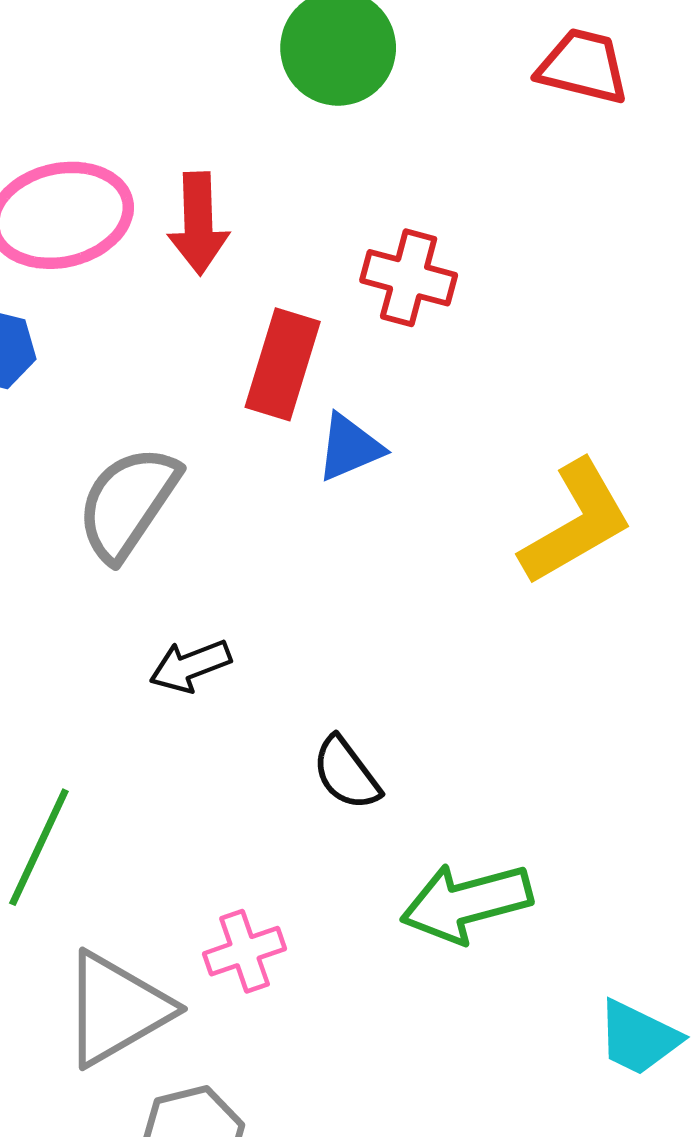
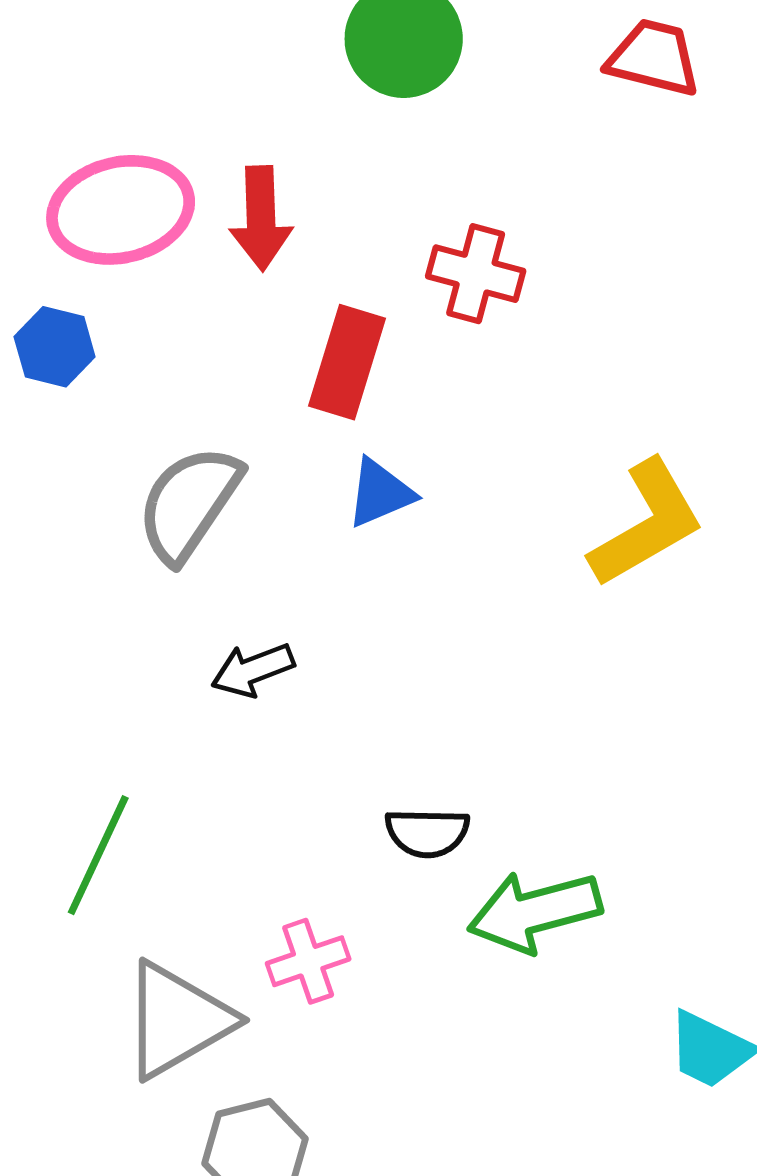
blue triangle: (350, 448) -> (380, 493), moved
black semicircle: (346, 773) -> (427, 833), moved, turned -52

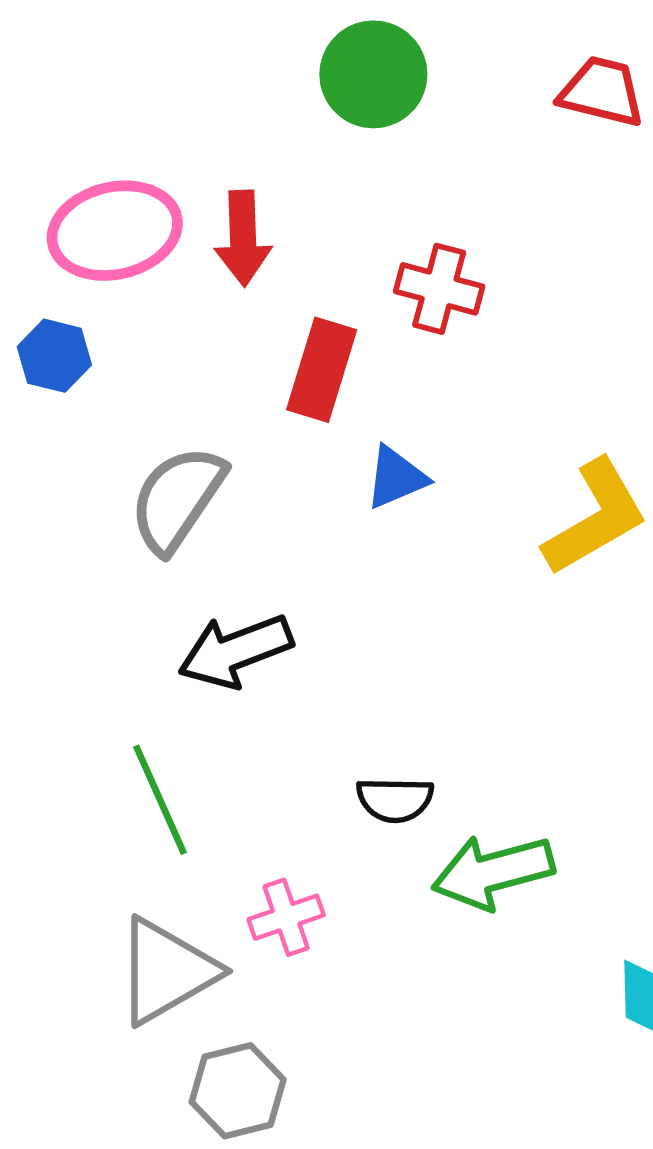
blue triangle: (380, 493) -> (396, 477), moved
black arrow: (253, 670) -> (235, 651), size x1.5
green line: (98, 855) -> (160, 800), moved, turned -49

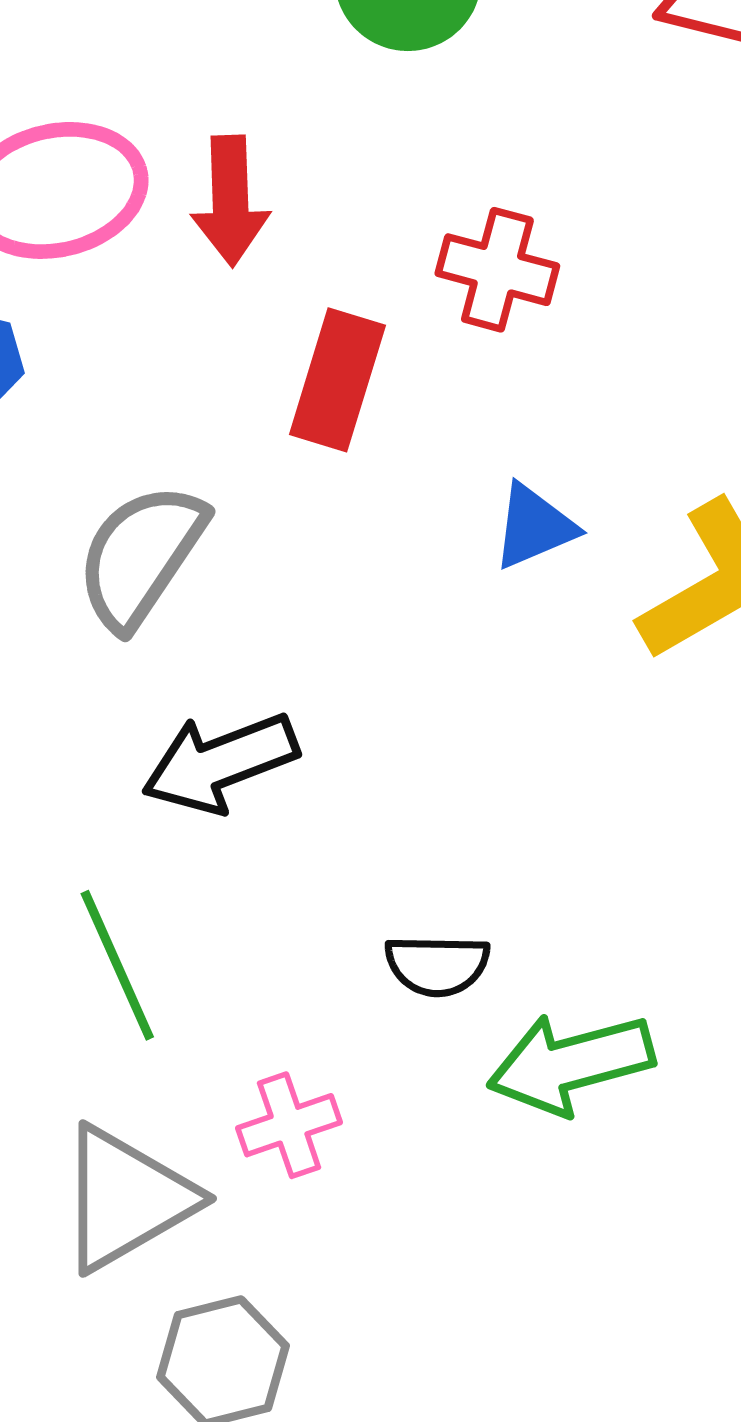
blue triangle: (396, 477) -> (534, 527), moved

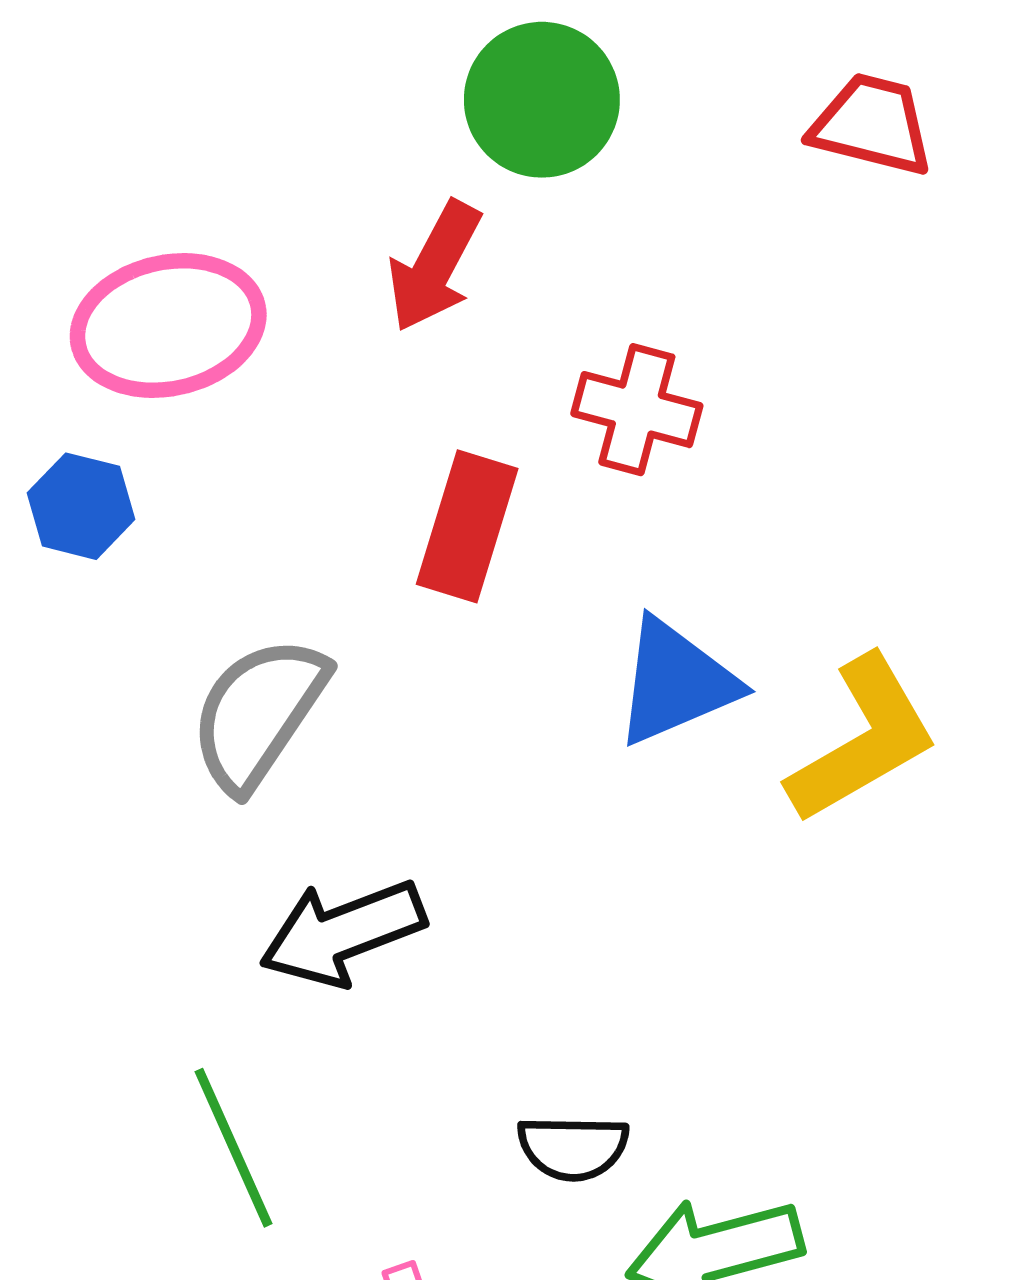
red arrow: (230, 201) -> (434, 266), moved, turned 30
blue triangle: (534, 527) -> (676, 682), size x1.4

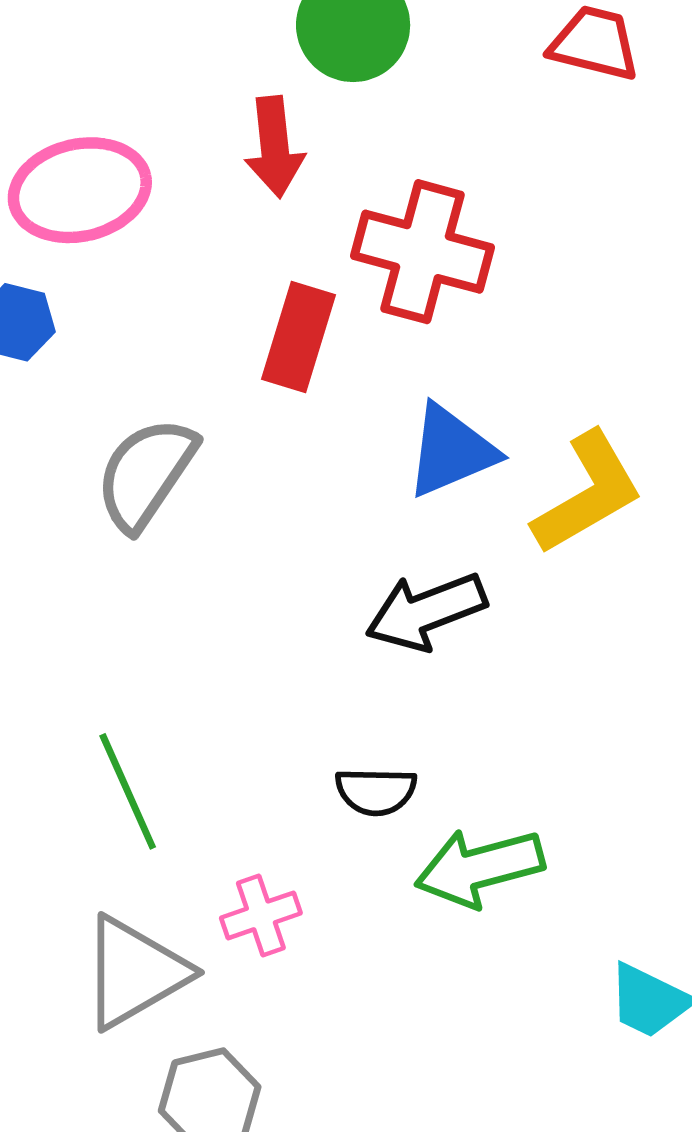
red arrow: (434, 266) -> (275, 147), turned -34
red cross: (637, 410) -> (423, 252), size x1.5
black arrow: (343, 933) -> (426, 611), moved

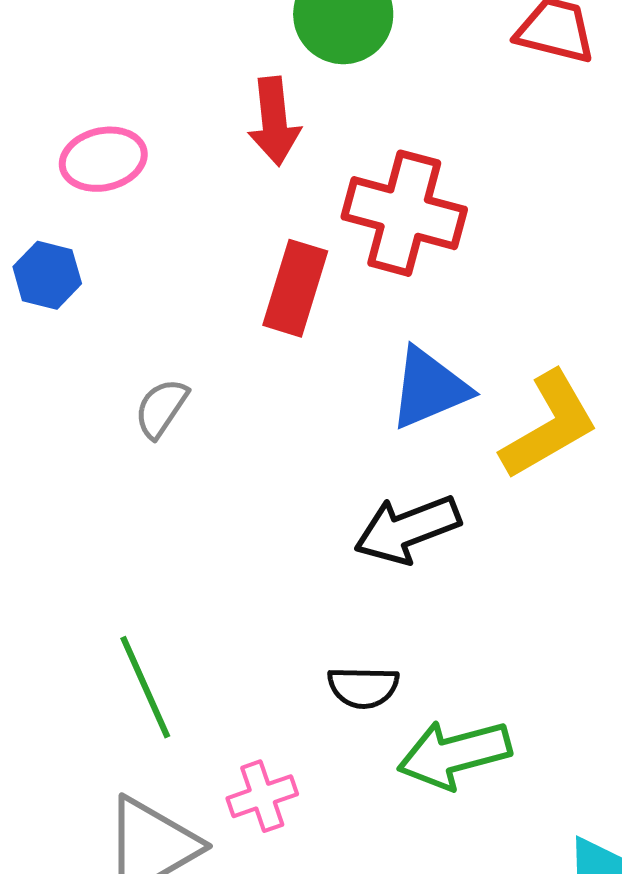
pink ellipse: (80, 190) -> (103, 159), size x0.7
gray semicircle: (146, 474) -> (161, 408), size x0.6

